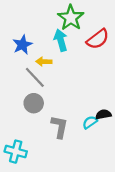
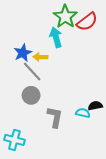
red semicircle: (98, 39) -> (87, 22), moved
blue star: (22, 45) -> (23, 53), moved
cyan semicircle: (90, 122) -> (83, 113), turned 48

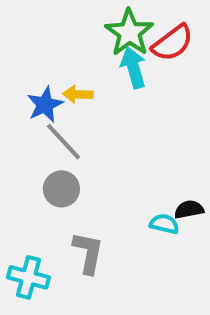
cyan arrow: (56, 37) -> (133, 68), moved
yellow arrow: (40, 57) -> (78, 94), moved
gray L-shape: (55, 117) -> (88, 253), moved

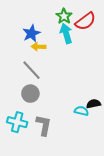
green star: (129, 33) -> (64, 16), size x0.7
blue star: (45, 105) -> (31, 33), moved
cyan cross: (29, 277) -> (17, 122), moved

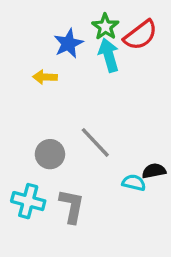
blue star: (31, 33) -> (68, 43), moved
yellow arrow: (39, 47) -> (45, 77), moved
gray line: (31, 70) -> (95, 142), moved

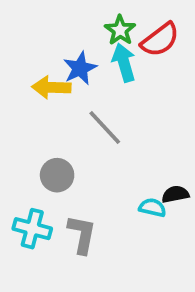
blue star: (68, 43) -> (80, 68), moved
yellow arrow: (45, 77) -> (51, 87), size x1.4
gray line: (95, 142) -> (105, 127), moved

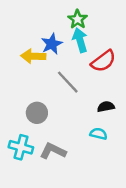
red semicircle: (160, 40) -> (103, 61), moved
black semicircle: (175, 194) -> (106, 107), moved
gray L-shape: (82, 234) -> (53, 151), turned -75

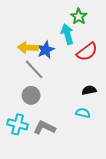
green star: (78, 19) -> (79, 17), moved
blue star: (52, 44) -> (46, 50), moved
gray line: (68, 82) -> (34, 69), moved

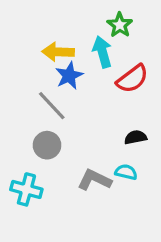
yellow arrow: (28, 48) -> (58, 52), moved
gray L-shape: (45, 127) -> (94, 180), moved

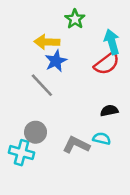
green star: (120, 25) -> (75, 19), moved
cyan arrow: (102, 52) -> (112, 42), moved
gray circle: (47, 145) -> (36, 132), moved

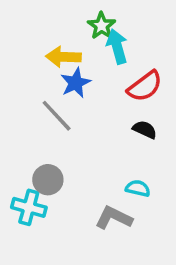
cyan arrow: (112, 42) -> (117, 46), moved
black semicircle: (109, 111) -> (145, 130), moved, turned 36
gray L-shape: (76, 145) -> (114, 218), moved

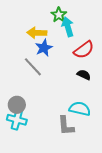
gray circle: (48, 180) -> (17, 105), moved
cyan semicircle: (138, 188) -> (80, 109), size x1.5
gray L-shape: (114, 218) -> (66, 126), turned -120

